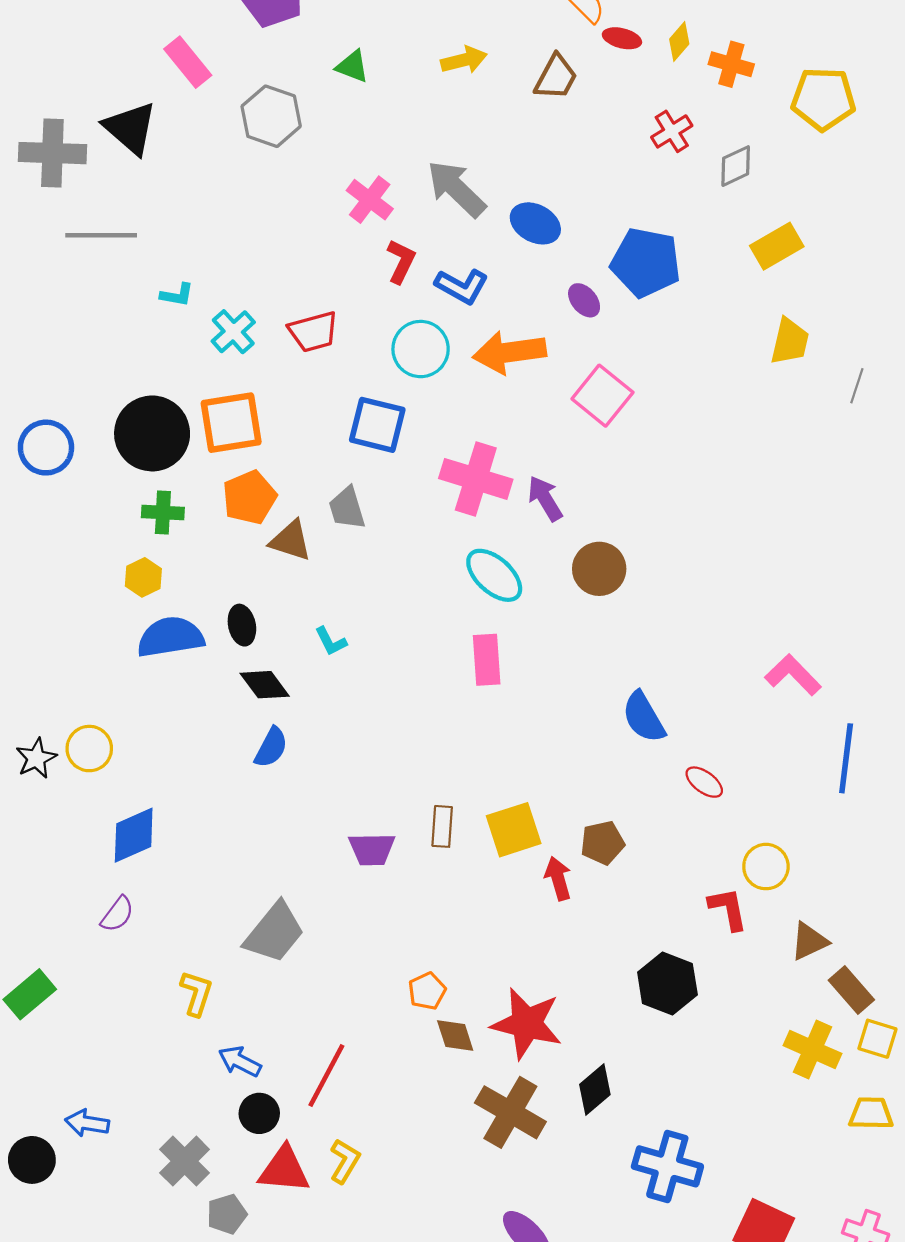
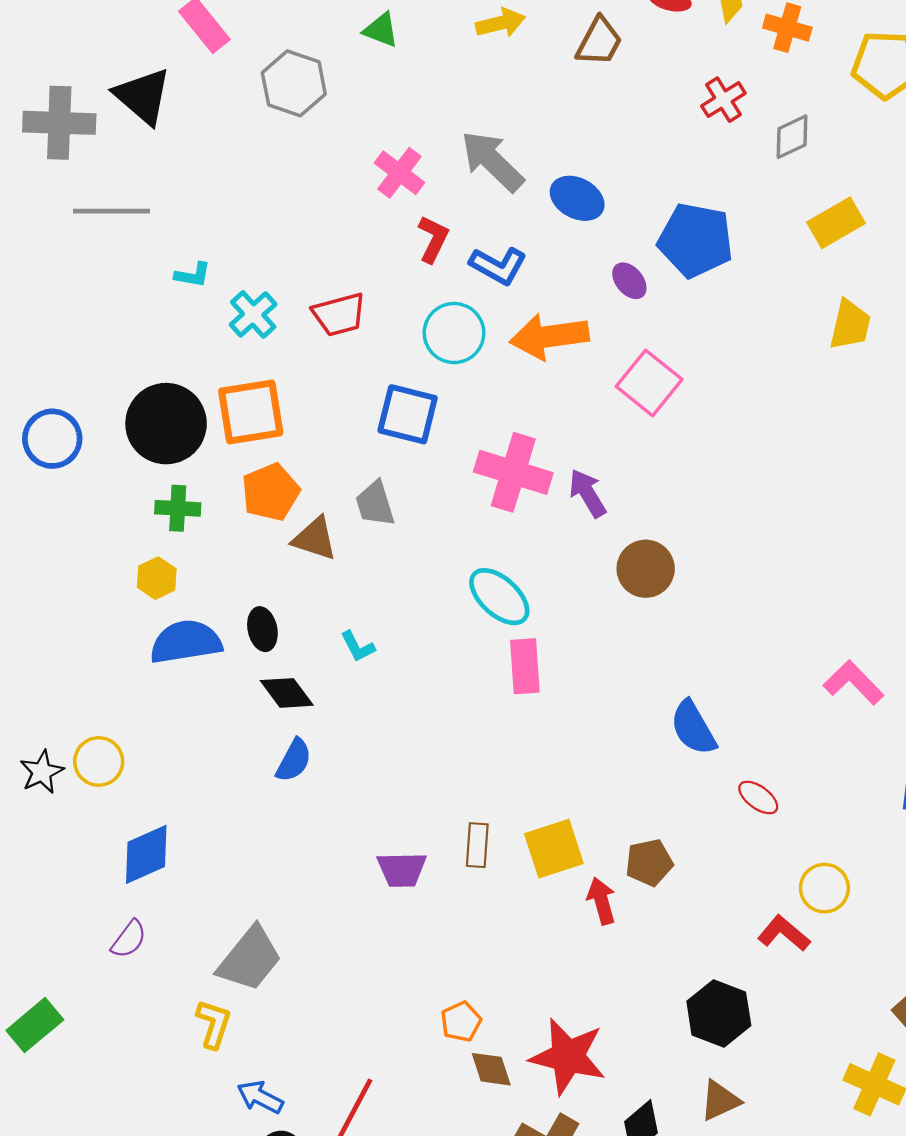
cyan ellipse: (494, 575) -> (499, 597), moved
red L-shape: (728, 909) -> (784, 933), turned -39
gray trapezoid: (274, 933) -> (250, 959), moved
brown triangle: (809, 941) -> (720, 1101), moved

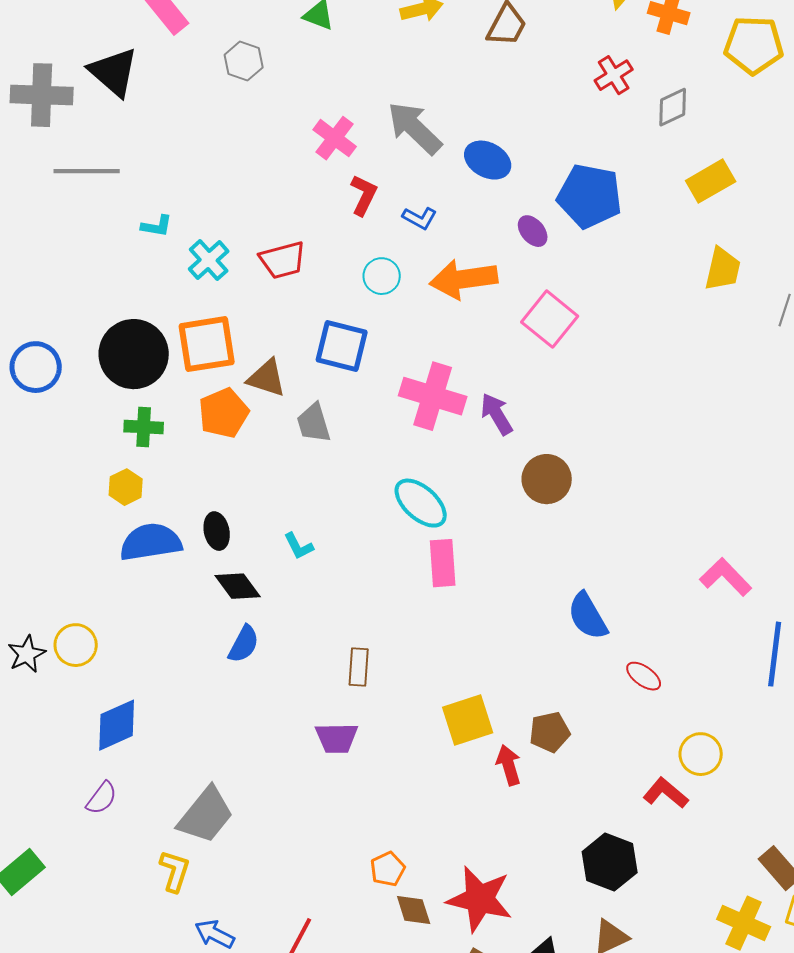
gray hexagon: (294, 83) -> (244, 61), size x0.7
blue L-shape: (498, 266) -> (420, 218), size x0.7
cyan circle: (454, 333) -> (382, 276), size x0.7
brown triangle: (315, 539) -> (267, 378), moved
brown rectangle: (477, 845) -> (359, 667), moved

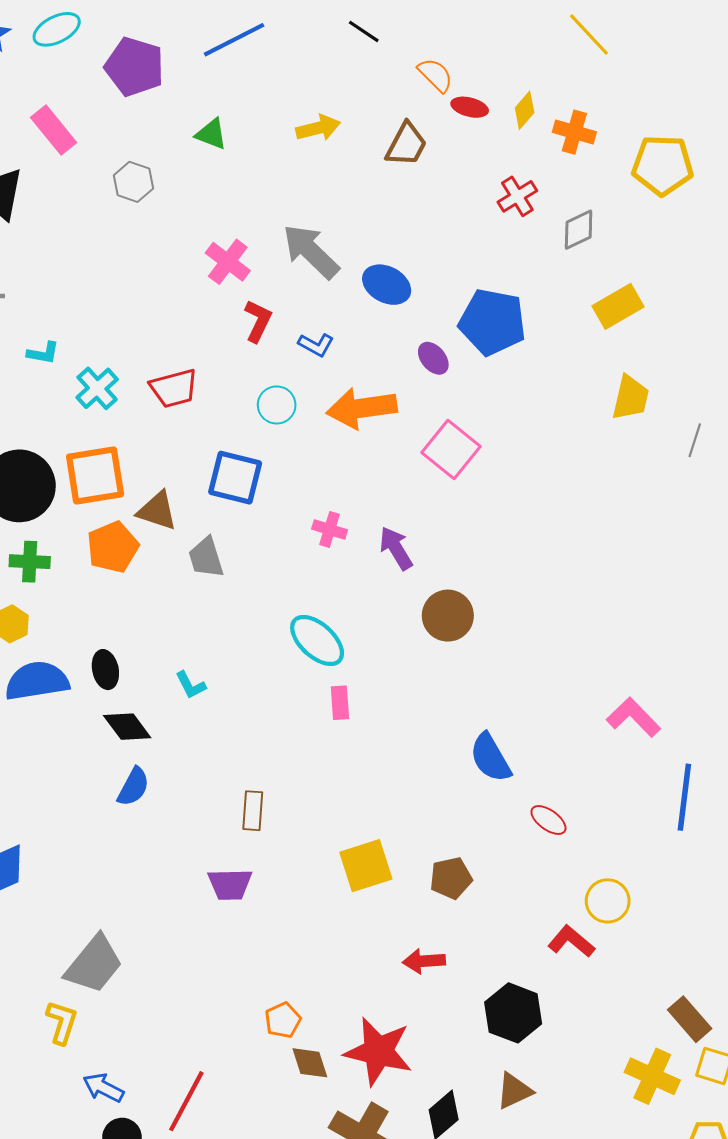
pink cross: (433, 396) -> (330, 529), size x0.5
pink rectangle: (443, 563) -> (340, 703), size x0.7
red arrow: (509, 765) -> (424, 961), moved, turned -78

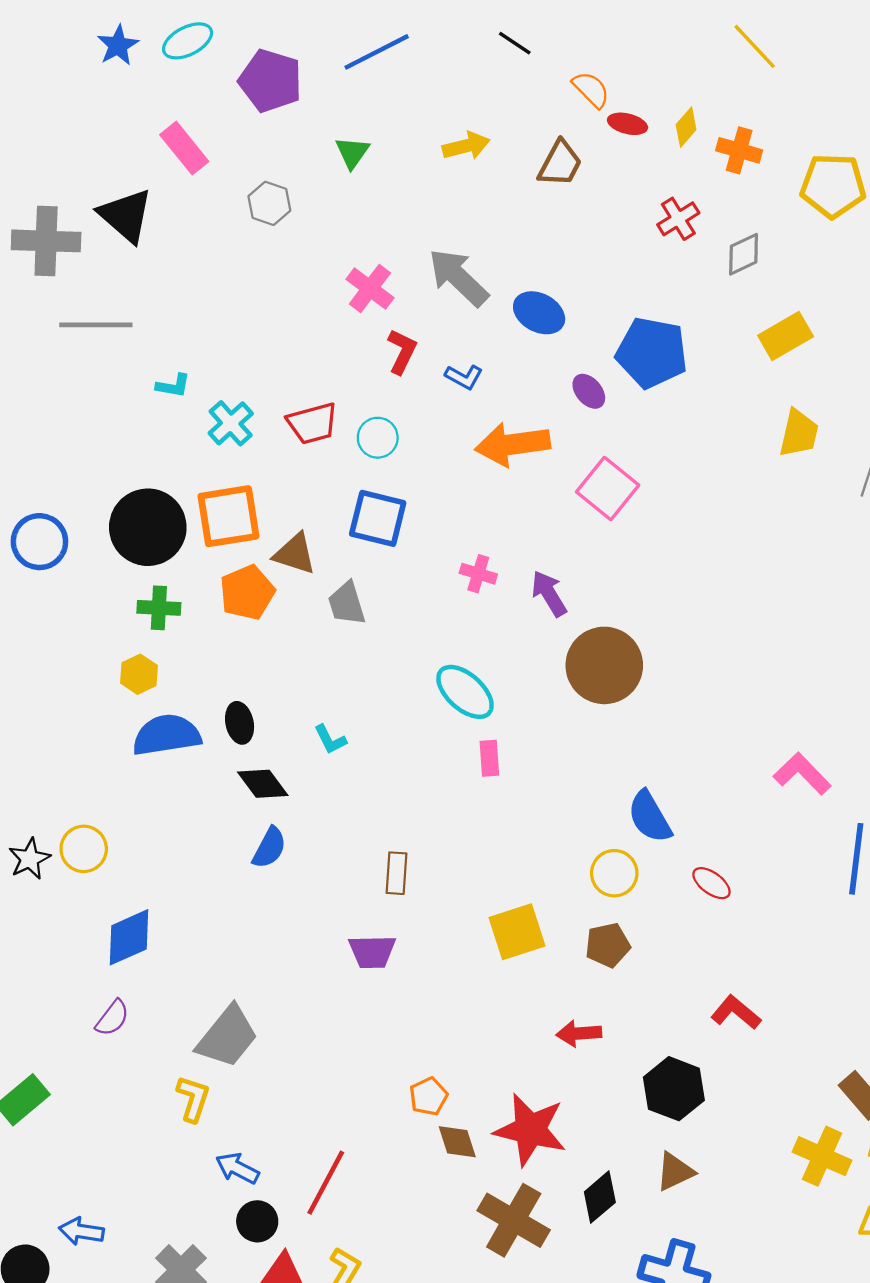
green triangle: (211, 134) -> (352, 153), turned 44
cyan circle: (277, 405) -> (378, 438), moved
brown circle: (448, 616) -> (604, 665), size x1.4
yellow circle: (608, 901) -> (614, 873), moved

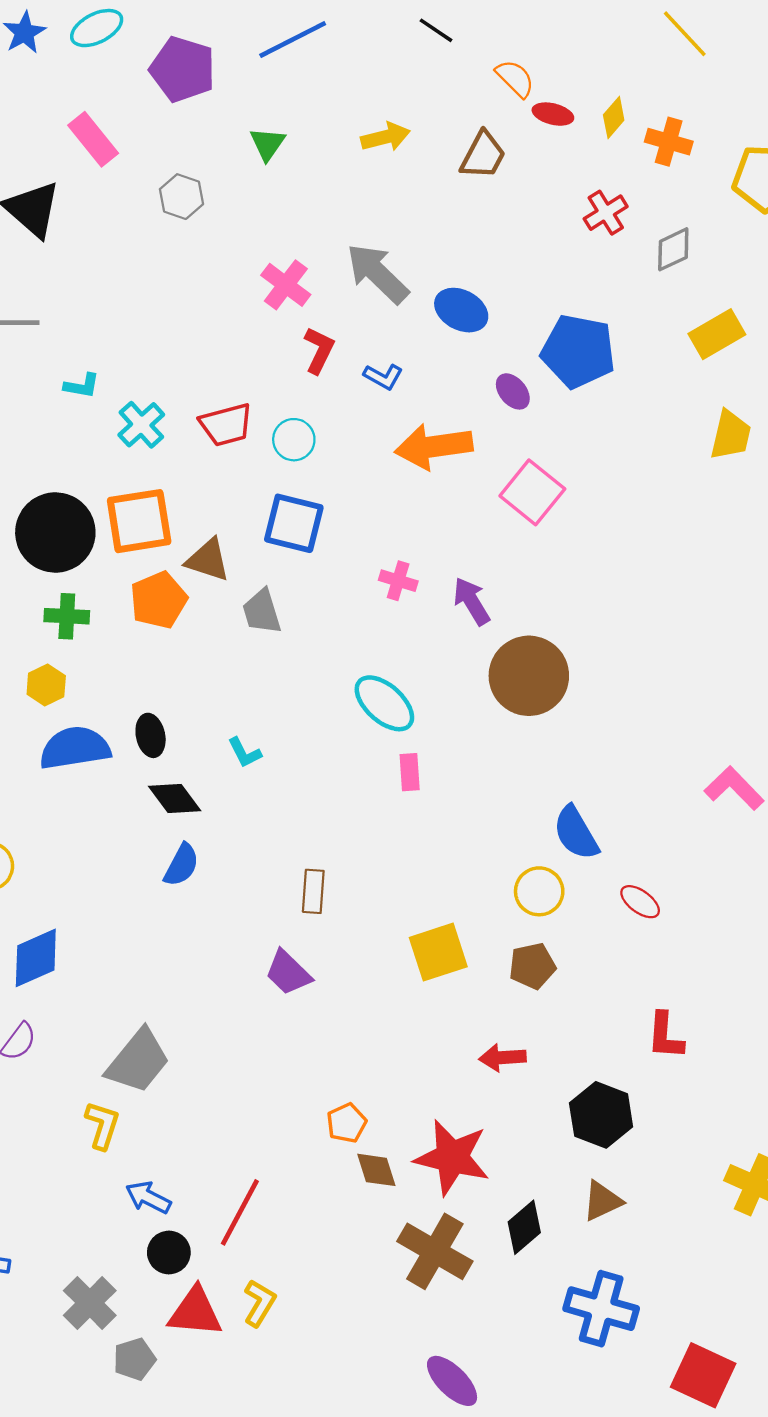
purple trapezoid: (372, 952) -> (288, 973), turned 45
red L-shape: (736, 1012) -> (665, 1036), turned -126

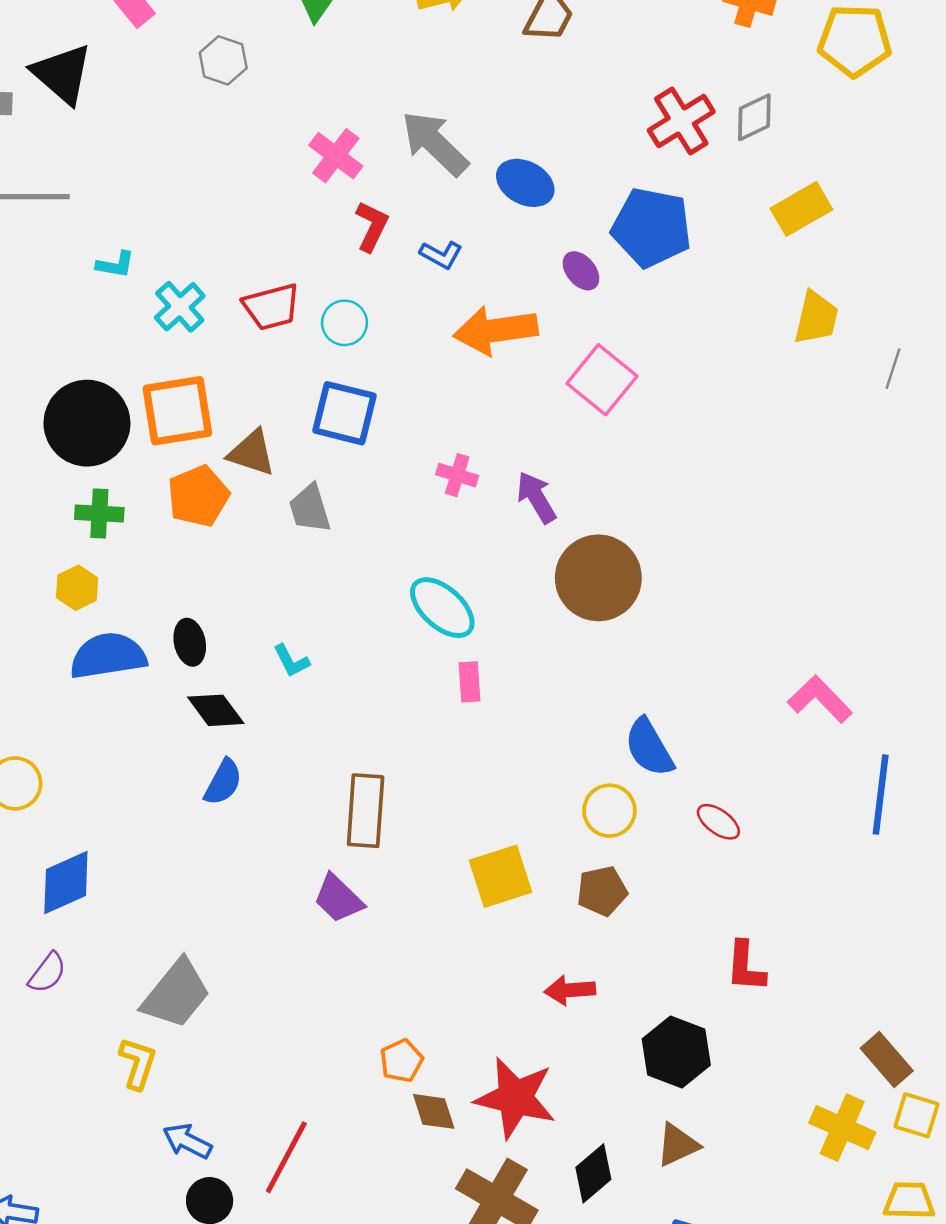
red cross: (606, 213) -> (681, 121), moved, size x1.4
brown rectangle: (313, 891) -> (366, 811), size x1.5

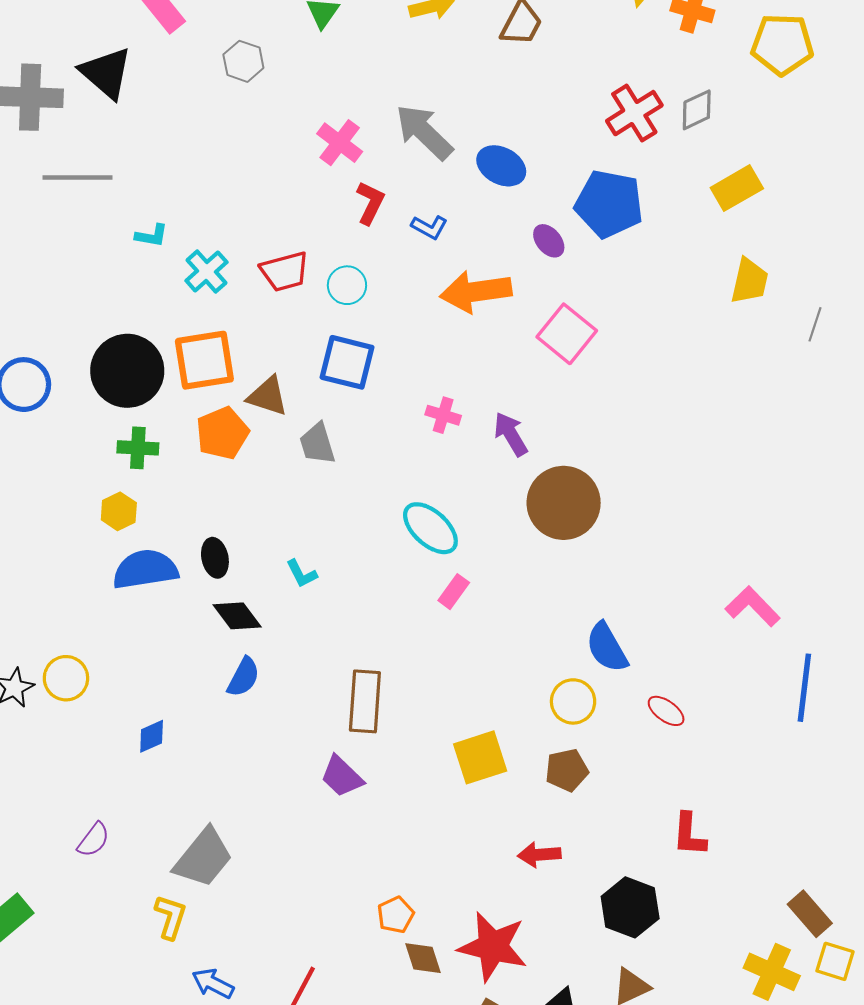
pink rectangle: (470, 682) -> (454, 592), turned 40
blue diamond: (66, 882) -> (152, 736), moved, size x0.6

